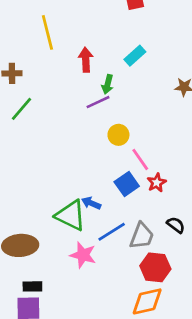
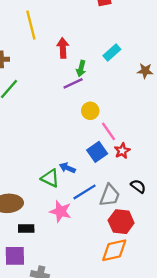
cyan rectangle: (135, 56) -> (112, 53), moved
green triangle: (71, 215) -> (50, 178), size x0.7
black rectangle: (32, 286) -> (26, 229), moved

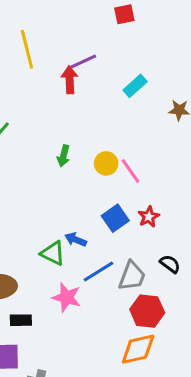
green arrow: (81, 69) -> (63, 156), moved
purple line: (73, 83) -> (83, 61), moved
pink line: (109, 131) -> (130, 171), moved

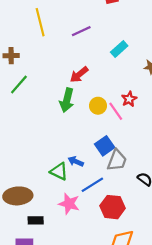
red arrow: (70, 80) -> (79, 75), moved, turned -126
green arrow: (63, 156) -> (67, 100), size x1.5
red star: (149, 217) -> (129, 99), moved
gray trapezoid: (132, 276) -> (117, 160), moved
red hexagon: (147, 311) -> (112, 207), moved

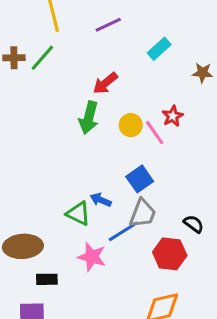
green line: (19, 85) -> (42, 58), moved
gray trapezoid: (117, 160) -> (143, 213), moved
red hexagon: (112, 207) -> (170, 254), moved

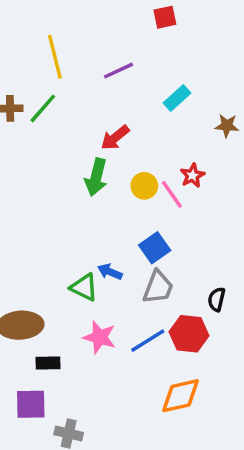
black semicircle: (194, 224) -> (217, 299), turned -114
blue line: (123, 231) -> (148, 341), moved

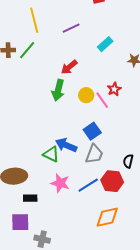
blue arrow: (110, 272) -> (66, 145), size x1.5

